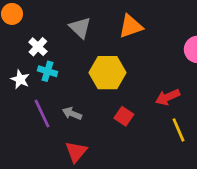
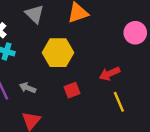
red square: (124, 116) -> (72, 90), turned 35

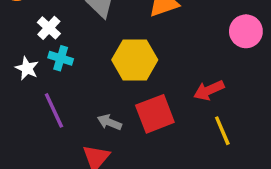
gray arrow: (28, 88) -> (109, 122), moved
red square: (72, 90) -> (155, 114), size x1.6

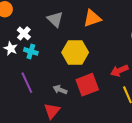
white star: (27, 68) -> (11, 48), moved

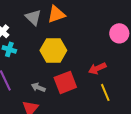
orange triangle: (92, 18) -> (56, 14), moved

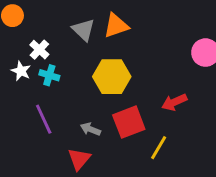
yellow line: (105, 92) -> (159, 148), moved, turned 54

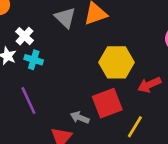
yellow hexagon: (112, 77) -> (116, 62), moved
gray arrow: (91, 129) -> (80, 118), moved

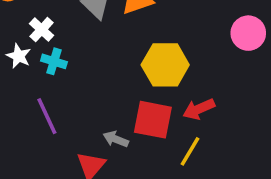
red arrow: (149, 85) -> (199, 109), moved
red square: (107, 103) -> (153, 120), turned 32

